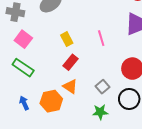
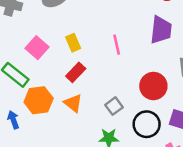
pink square: (23, 39) -> (37, 48), moved
orange hexagon: (51, 101) -> (39, 100), moved

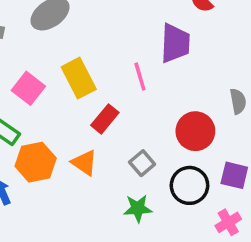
purple trapezoid: (161, 30) -> (175, 43), moved
yellow rectangle: (73, 43) -> (79, 78), size x1.5
red rectangle: (76, 72) -> (105, 119), moved

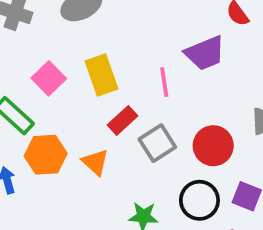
purple trapezoid: (175, 43) -> (205, 53), turned 57
gray square: (142, 163) -> (157, 143), moved, size x1.4

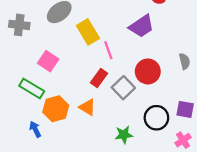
yellow rectangle: (101, 75) -> (88, 32), moved
pink line: (164, 82) -> (108, 50), moved
red circle: (213, 146) -> (148, 71), moved

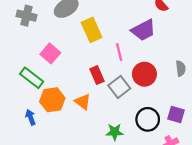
pink line: (108, 50) -> (119, 52), moved
red rectangle: (99, 78) -> (97, 75), turned -66

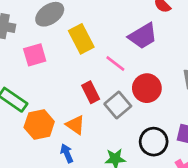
pink line: (119, 52) -> (115, 63), turned -36
pink square: (50, 53) -> (35, 55), moved, turned 36
blue arrow: (30, 117) -> (67, 153), moved

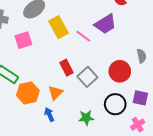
pink line: (115, 63) -> (83, 36), moved
red circle: (147, 88) -> (120, 71), moved
orange triangle: (75, 125) -> (55, 93), turned 42

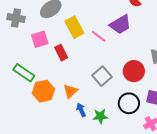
red rectangle: (66, 68) -> (61, 53), moved
blue arrow: (49, 114) -> (81, 110), moved

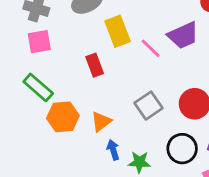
pink square: (40, 39) -> (39, 42), moved

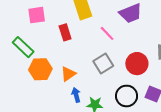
pink square: (39, 42) -> (37, 15), moved
pink line: (151, 48) -> (107, 33), moved

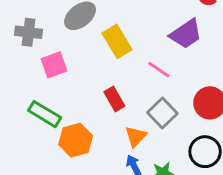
red rectangle: (65, 32) -> (114, 99), moved
orange triangle: (68, 74) -> (136, 136), moved

